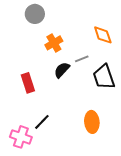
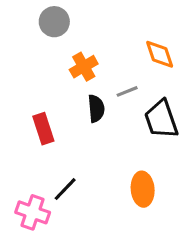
black semicircle: (62, 70) -> (96, 109), turned 132

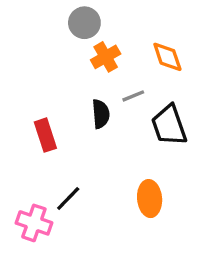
gray circle: (54, 22) -> (84, 23), moved
orange cross: (84, 67) -> (106, 57), moved

